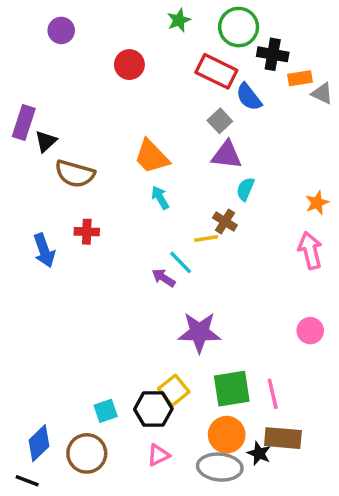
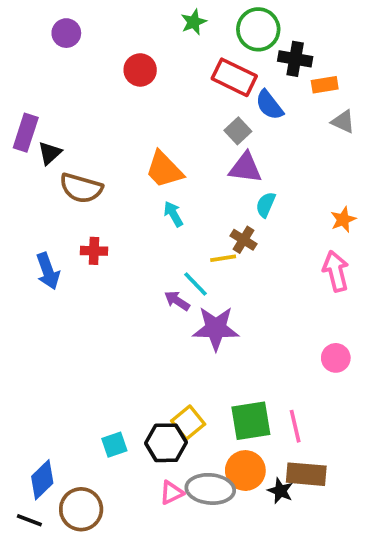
gray triangle: (322, 94) -> (343, 122), moved
purple star: (199, 332) -> (216, 328), moved
brown circle: (87, 453) -> (81, 509), moved
gray ellipse: (220, 467) -> (210, 489), moved

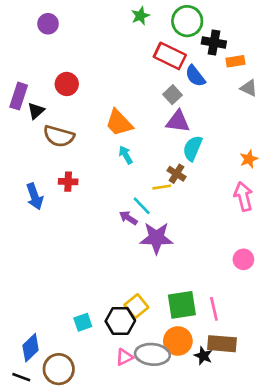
red circle: (140, 70) -> (67, 84), moved
cyan semicircle: (266, 205) -> (193, 148), size x1.4

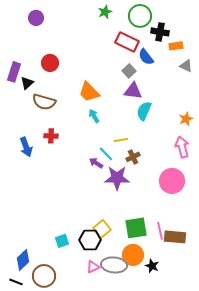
brown cross: (177, 174) -> (133, 157), moved, turned 32
pink circle: (243, 259) -> (172, 181), moved, size x1.6
brown rectangle: (222, 344) -> (175, 237), moved

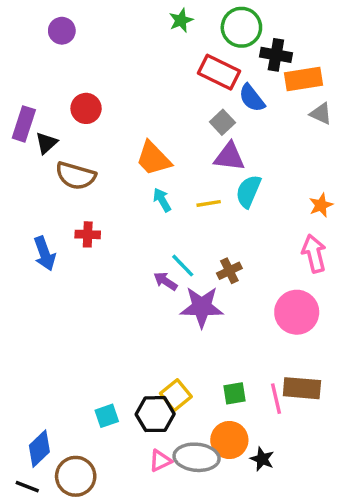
orange rectangle: (176, 46) -> (304, 79), size x1.5
yellow line: (121, 140) -> (209, 203), moved
green square: (136, 228) -> (235, 393), size x0.6
brown rectangle: (175, 237) -> (302, 388), moved

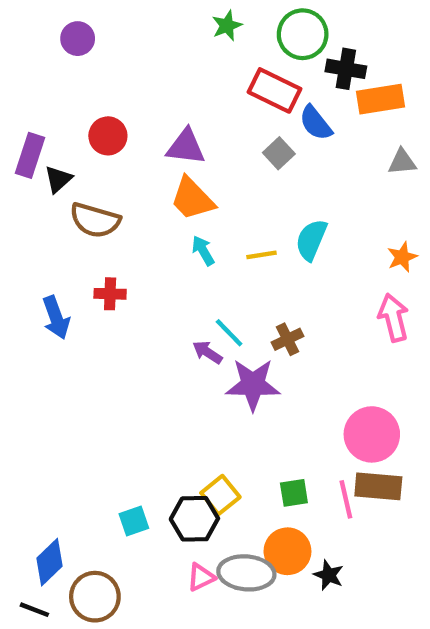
gray triangle: (321, 114) -> (402, 162), moved, turned -30
purple triangle: (229, 157) -> (186, 147), moved
pink circle: (297, 312) -> (372, 434), moved

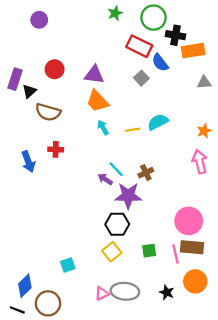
cyan semicircle: (311, 240) -> (158, 122), turned 40
black hexagon: (194, 519) -> (117, 224), moved
orange circle: (287, 551) -> (195, 281), moved

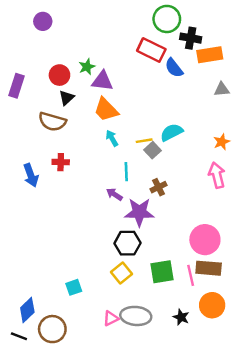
green star: (115, 13) -> (87, 67), moved
gray square: (141, 78) -> (152, 150), moved
black triangle: (29, 91) -> (67, 98), moved
cyan line: (116, 169) -> (126, 172), moved, turned 42
green square: (149, 251) -> (162, 272), size x1.5

